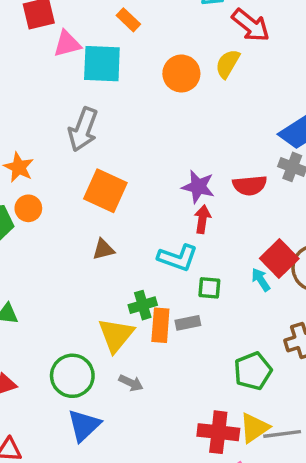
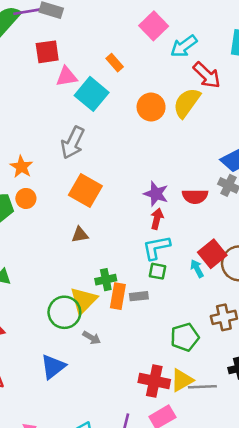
cyan square: (102, 64) -> (92, 94), turned 32
yellow semicircle: (228, 64) -> (187, 103), size x1.4
cyan L-shape: (178, 258) -> (156, 248), moved, turned 144
green circle: (72, 376) -> (64, 312), moved

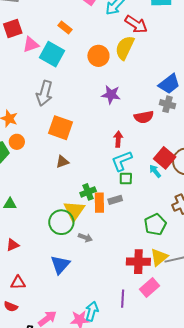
purple star: (156, 194) -> (111, 95), moved

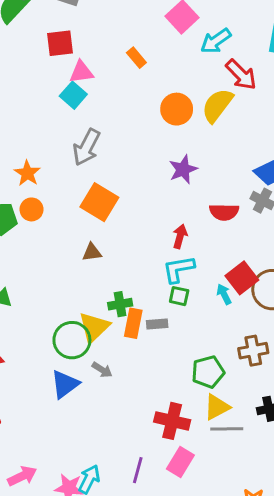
cyan square: (52, 54) -> (73, 95), moved, size x0.7
purple star: (111, 95) -> (183, 169), turned 30
yellow triangle: (159, 257) -> (217, 407), moved
blue triangle: (60, 265) -> (65, 384), moved
pink rectangle: (149, 288) -> (180, 462), turned -30

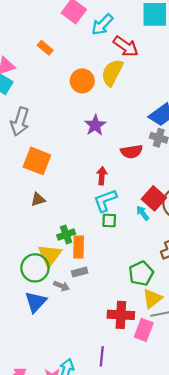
gray rectangle: (157, 324) -> (80, 272), moved
pink rectangle: (180, 462) -> (144, 330), moved

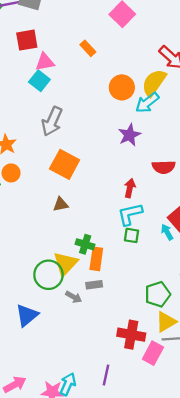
cyan arrow: (102, 25) -> (147, 103), moved
green cross: (66, 234) -> (85, 244), turned 30
blue triangle: (36, 302) -> (27, 315), moved

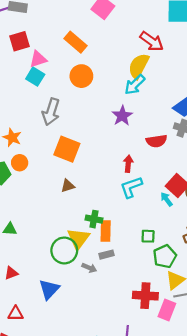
orange rectangle: (88, 48) -> (75, 42), size x1.5
orange circle: (122, 87) -> (81, 76), moved
green square: (131, 235) -> (148, 236), moved

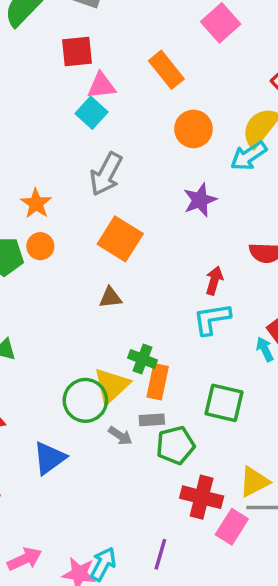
orange circle: (81, 76) -> (193, 129), moved
purple star: (122, 116) -> (200, 200), moved
green square: (148, 236) -> (224, 403), size x1.6
green pentagon: (165, 256) -> (176, 445), moved

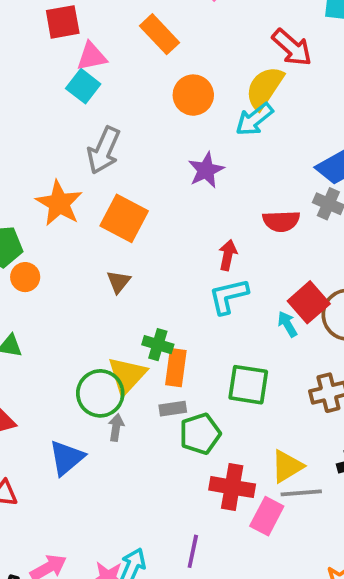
orange star: (36, 204) -> (59, 203), moved, size x1.4
orange circle: (40, 246) -> (25, 277), moved
brown triangle: (110, 298) -> (119, 282), turned -40
gray arrow: (120, 436) -> (116, 428), moved, turned -110

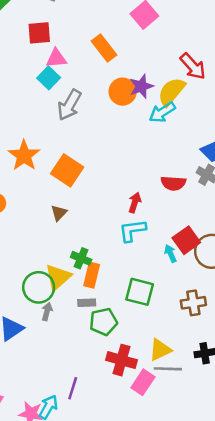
gray arrow: (104, 150) -> (69, 105), moved
purple star: (206, 170) -> (141, 86), moved
purple line: (193, 551) -> (73, 388), moved

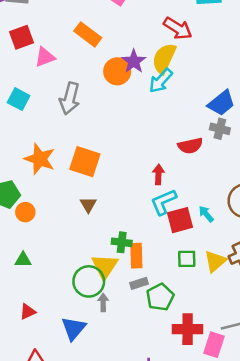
cyan square: (49, 78) -> (19, 99), moved
red square: (186, 240) -> (180, 220), moved, turned 36
green square: (140, 292) -> (187, 259), size x0.7
yellow triangle: (160, 350) -> (215, 261), moved

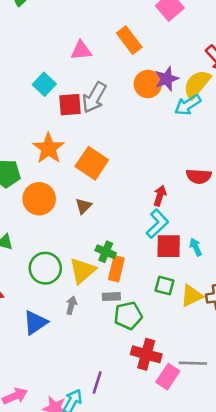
red square: (22, 37) -> (70, 105), moved
cyan L-shape: (163, 202) -> (157, 224), turned 144
orange circle: (25, 212) -> (39, 199), moved, size x1.6
green circle: (89, 281) -> (45, 268), moved

